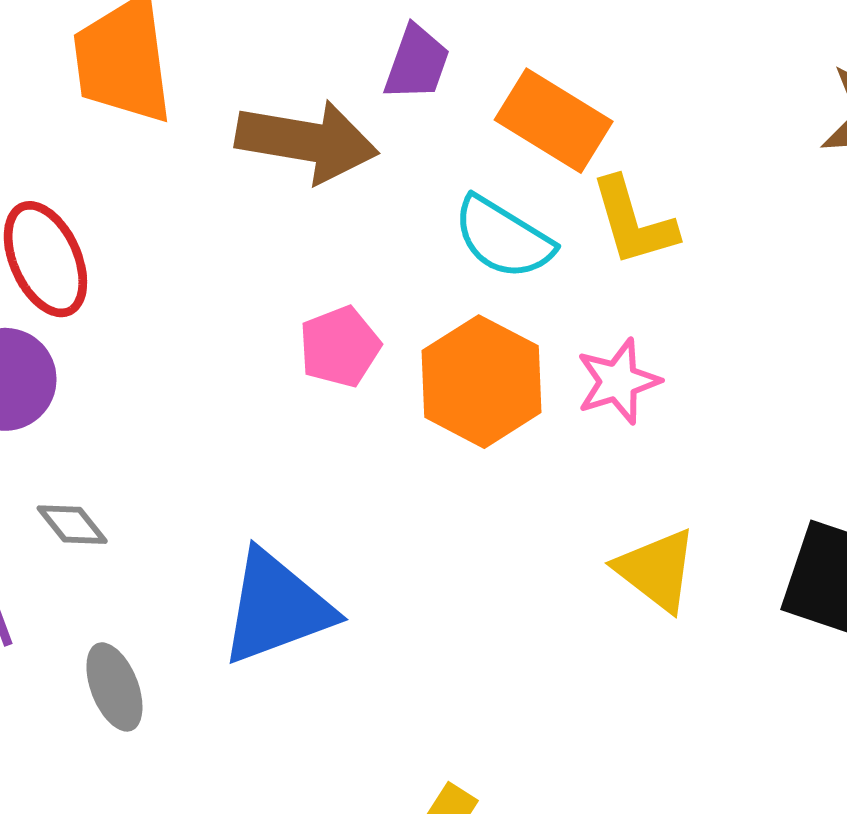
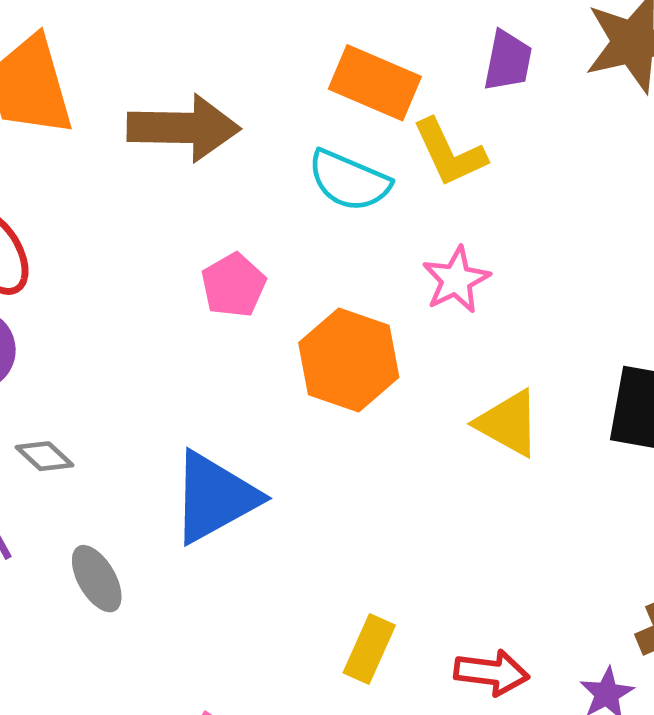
purple trapezoid: (417, 63) -> (508, 61), moved
orange hexagon: (481, 382) -> (349, 360), moved

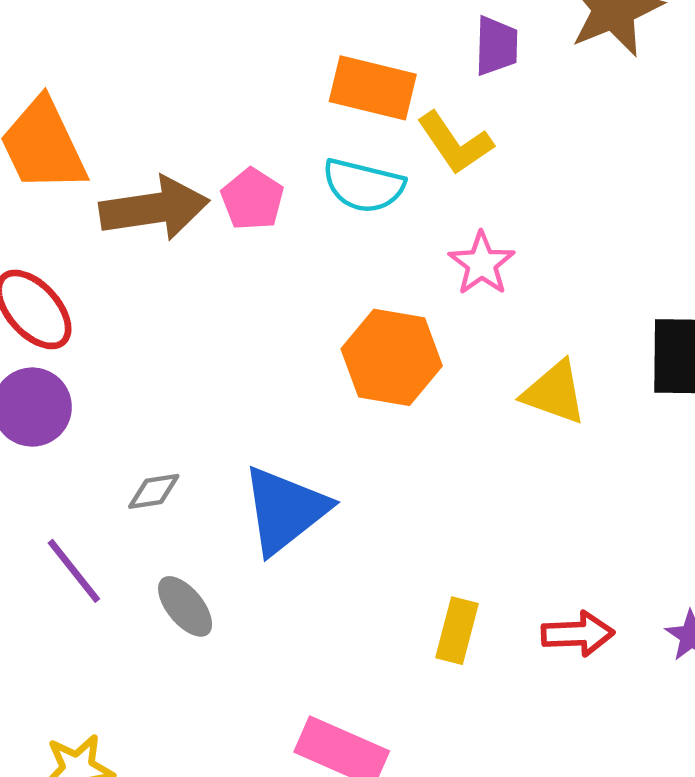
brown arrow: (184, 128) -> (154, 208), moved
pink pentagon: (234, 285) -> (252, 199), moved
gray diamond: (44, 456) -> (154, 491), moved, turned -42

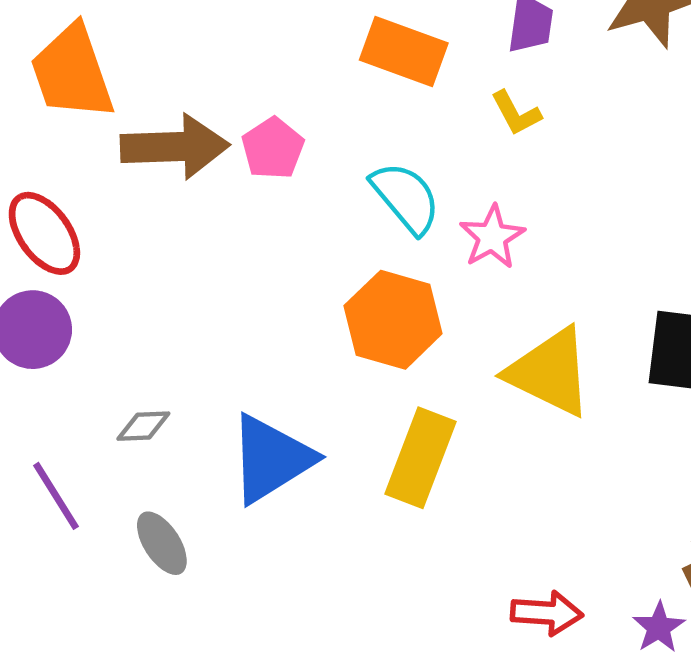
yellow L-shape: (455, 143) -> (516, 113), moved, size x0.7
cyan semicircle: (364, 186) -> (406, 198), moved, turned -150
yellow triangle: (554, 393) -> (550, 372), size x1.4
yellow rectangle: (457, 631) -> (421, 458), moved, size x1.5

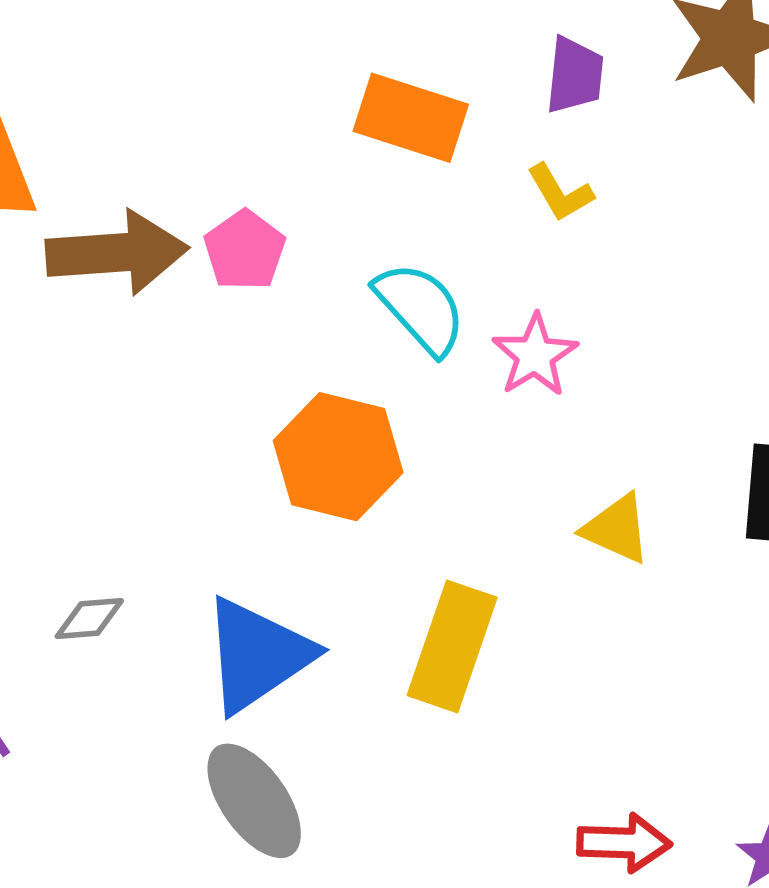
orange hexagon: (393, 320) -> (338, 457), moved
yellow triangle: (550, 372) -> (617, 529), size x0.6
gray ellipse: (162, 543) -> (254, 801), moved, size x1.4

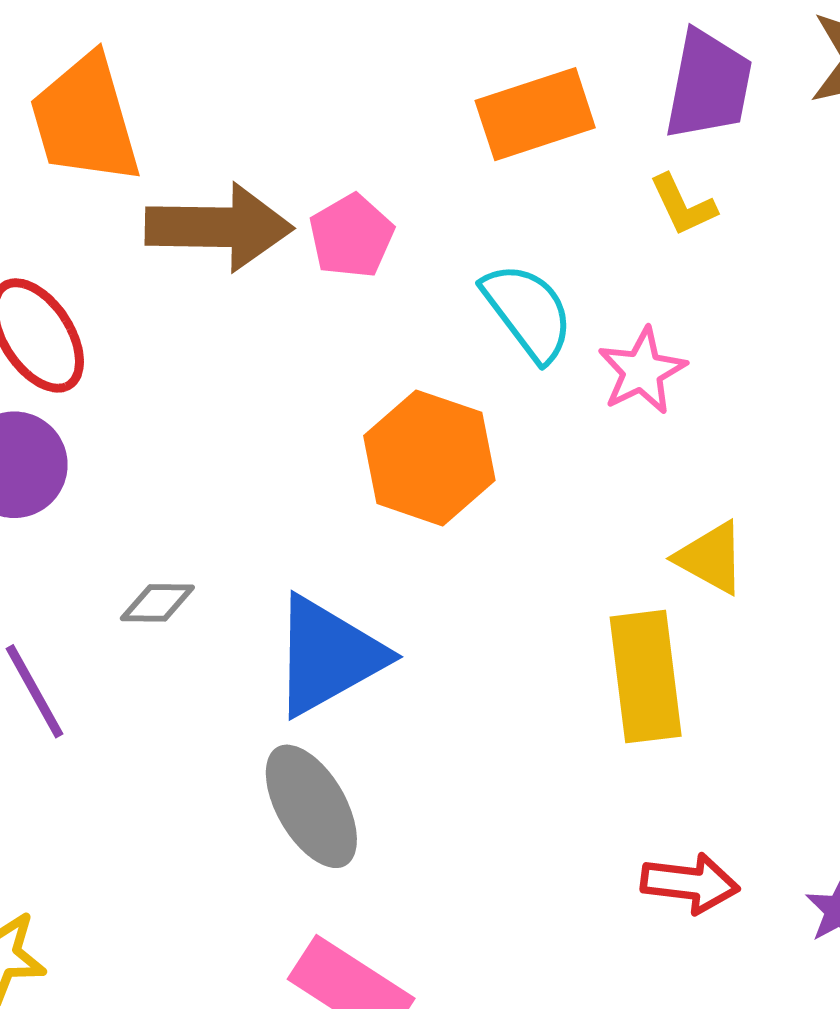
purple trapezoid: (575, 75) -> (708, 85), size x1.4
orange rectangle: (411, 118) -> (535, 114), turned -41
yellow rectangle: (452, 646) -> (646, 677), moved, turned -31

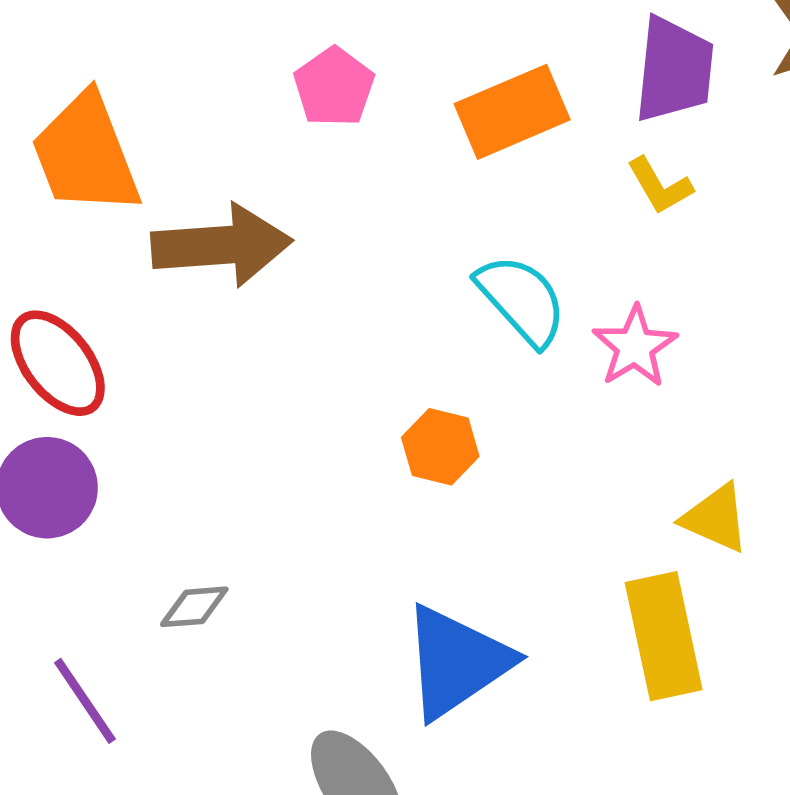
pink pentagon: (351, 236) -> (334, 87), moved
orange hexagon: (429, 458) -> (440, 447), size x0.6
blue triangle: (328, 656) -> (457, 662), moved

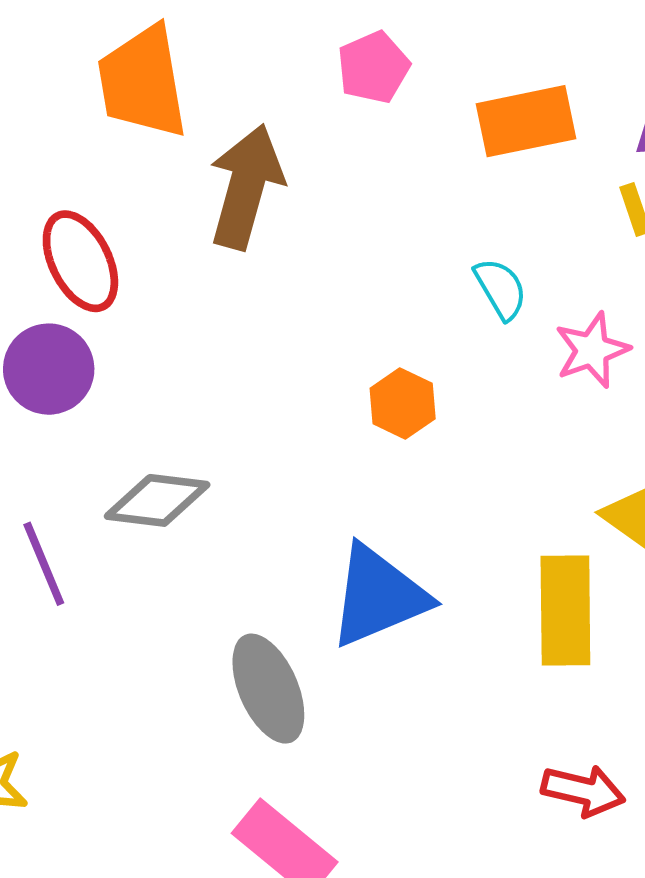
brown arrow: (222, 245) -> (246, 187), turned -82
cyan semicircle: (522, 300) -> (501, 289), size x0.7
gray diamond: (194, 607) -> (157, 500), size x1.6

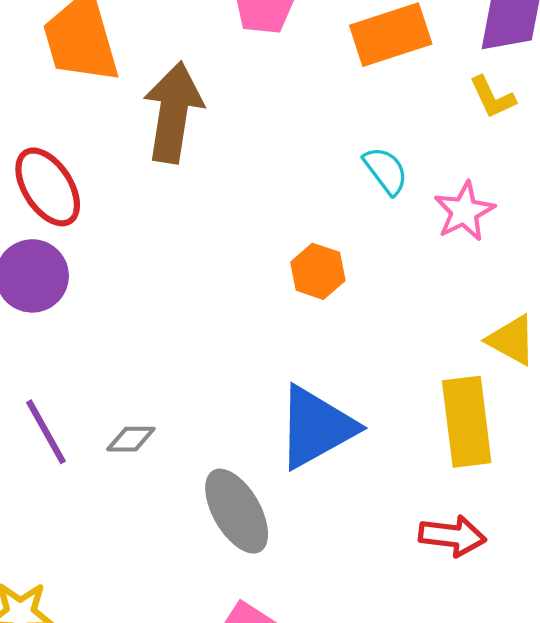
gray diamond: (157, 500) -> (131, 439), moved, size x0.6
red arrow: (583, 791) -> (452, 536), moved

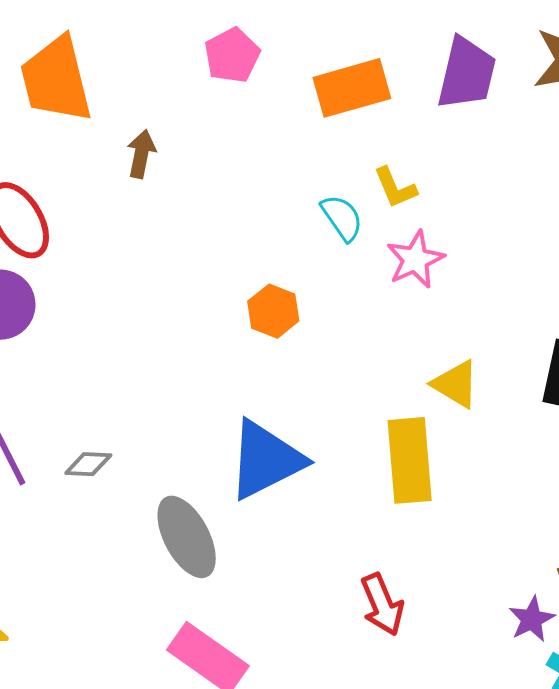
yellow L-shape: (492, 97) -> (395, 188), moved
brown arrow: (173, 112) -> (141, 154), size x0.5
red arrow: (452, 536) -> (382, 604), moved, turned 58

